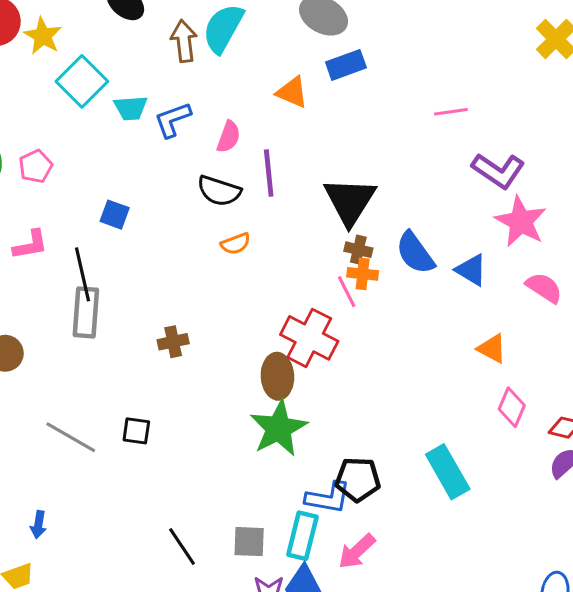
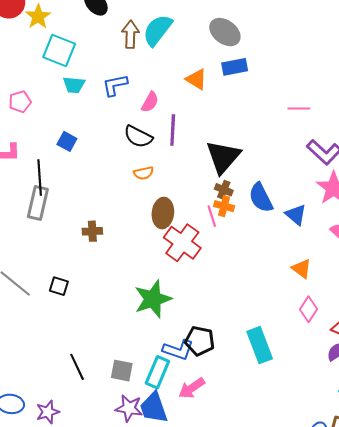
cyan square: (82, 81) -> (59, 50), turned -32
cyan trapezoid: (131, 108) -> (74, 85), moved
brown ellipse: (277, 376) -> (163, 213), moved

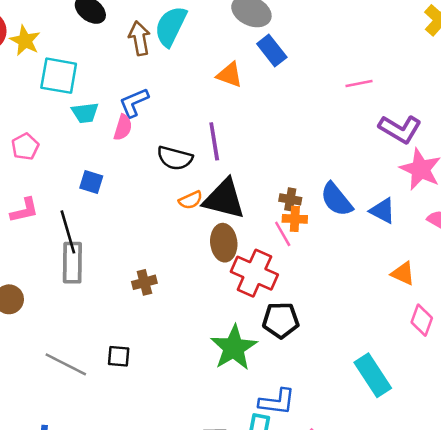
blue rectangle: (235, 67) -> (272, 50), turned 75
pink semicircle: (150, 102) -> (123, 127), moved
black triangle: (223, 157) -> (224, 199), moved, turned -45
black pentagon: (200, 341) -> (281, 320), moved

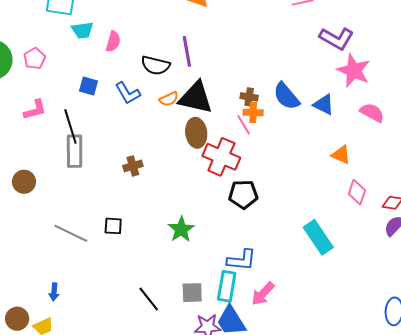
blue L-shape: (134, 103) -> (128, 93), moved, turned -96
green star: (234, 348) -> (181, 229), moved, size x0.7

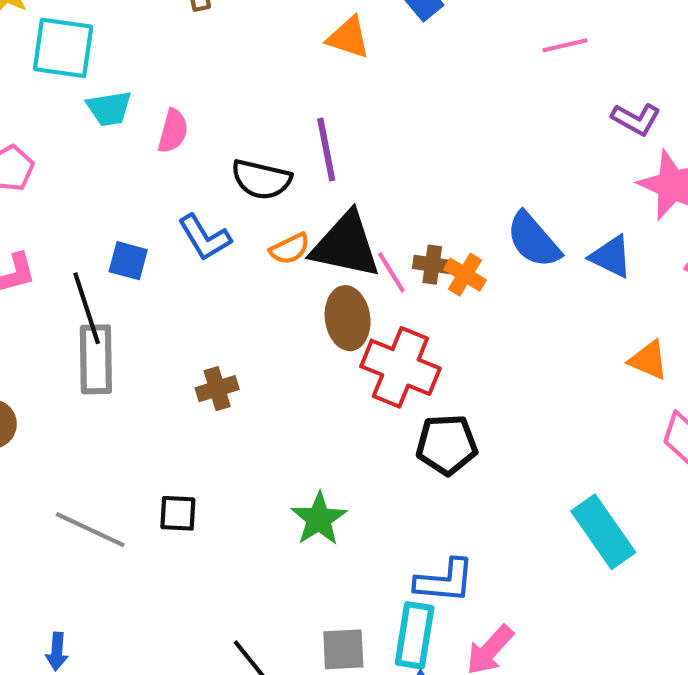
purple L-shape: (336, 38) -> (636, 119), size x0.7
blue square: (88, 86) -> (128, 261), moved
brown cross: (249, 97) -> (432, 265), moved
orange cross: (253, 112) -> (465, 275), turned 30
pink line: (244, 125) -> (391, 272), moved

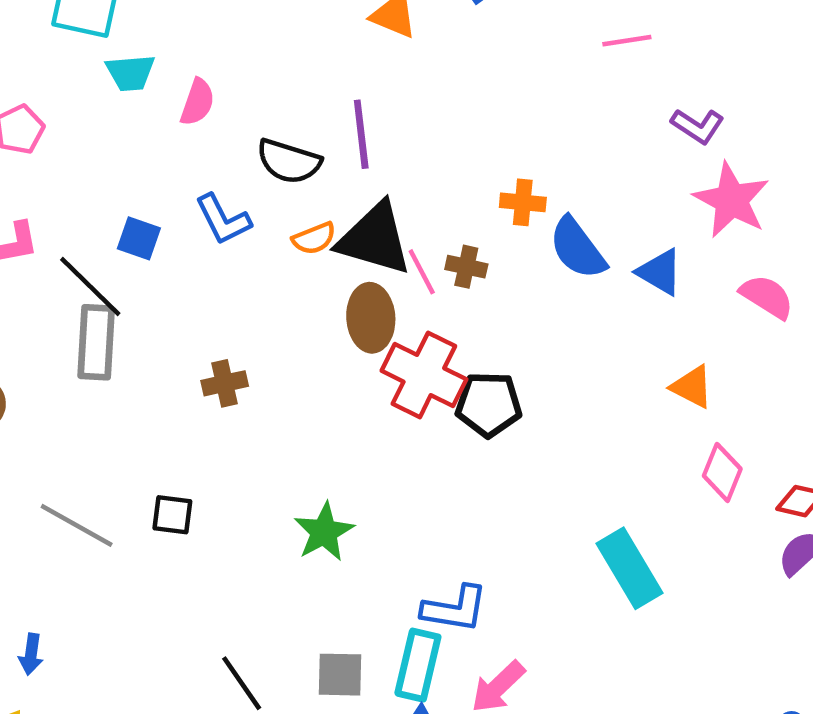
orange cross: (465, 275) -> (523, 202), moved, turned -30
black line: (87, 308) -> (90, 286), turned -32
black pentagon: (447, 445) -> (489, 404), moved

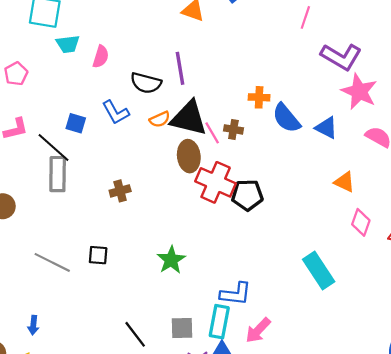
pink line: (627, 41) -> (305, 17), turned -60
purple L-shape: (698, 126) -> (341, 57), size x1.6

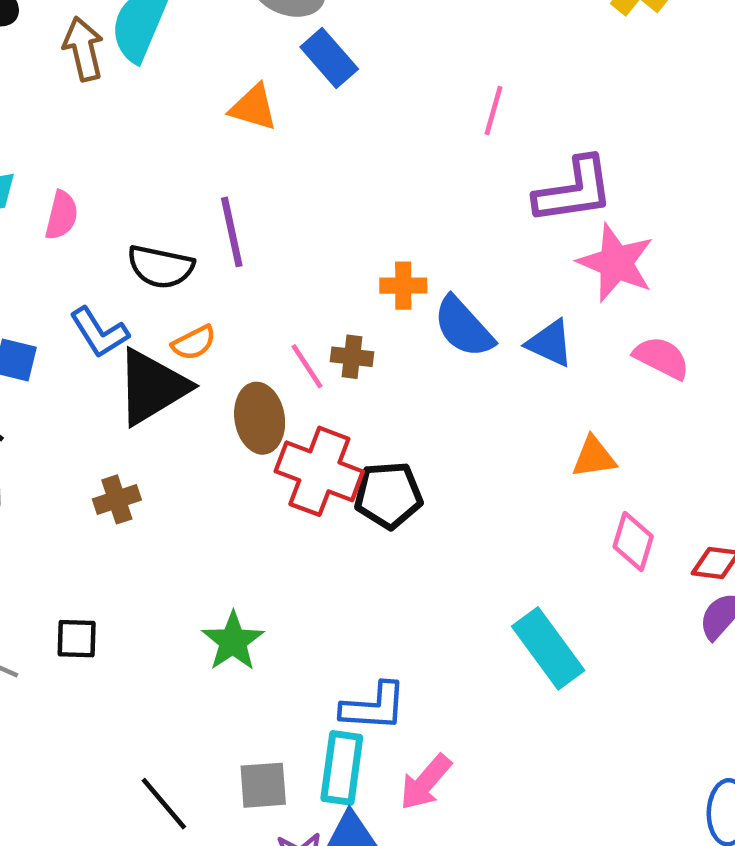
purple L-shape: (341, 57) -> (574, 190), turned -36
black triangle: (189, 118) -> (152, 387), moved, turned -42
orange triangle: (344, 182) -> (594, 457), turned -30

